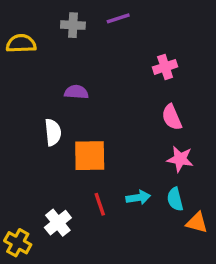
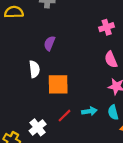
purple semicircle: (76, 92) -> (49, 43), turned -72
red line: (100, 204) -> (65, 116), turned 64

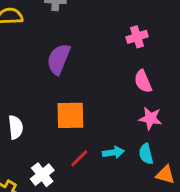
purple semicircle: (49, 43) -> (59, 59), size x1.5
white semicircle: (34, 69) -> (16, 127), moved

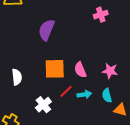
pink semicircle: (143, 81) -> (80, 70), moved
red line: (79, 158) -> (66, 91), moved
white cross: (42, 175) -> (43, 105), moved

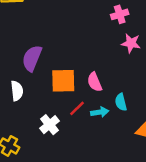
purple semicircle: (47, 30) -> (32, 58), moved
pink star: (110, 71) -> (131, 43), moved
cyan semicircle: (107, 95) -> (121, 102), moved

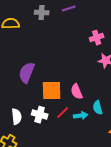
white semicircle: (17, 91) -> (17, 117), moved
white cross: (49, 125) -> (40, 115), moved, turned -35

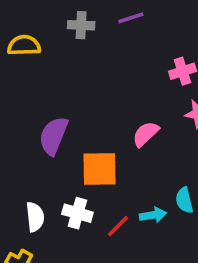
pink semicircle: (77, 92) -> (146, 134), moved, turned 70
red line: (63, 113) -> (118, 226), moved

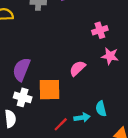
white cross: (77, 213) -> (23, 97), moved

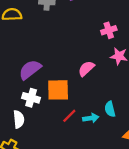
purple semicircle: (21, 69) -> (30, 70), turned 30
red line: (61, 124) -> (69, 116), moved

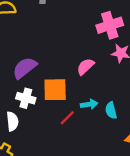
pink cross: (109, 30) -> (110, 25), size x1.5
cyan arrow: (91, 118) -> (89, 104), moved

